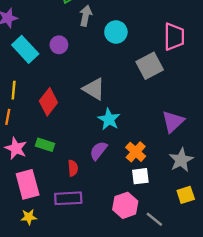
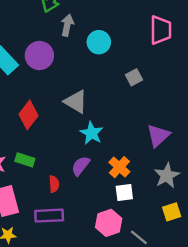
pink trapezoid: (174, 37) -> (161, 30), moved
purple circle: (59, 45) -> (39, 55), size x1.5
gray square: (150, 66) -> (134, 77), size x0.6

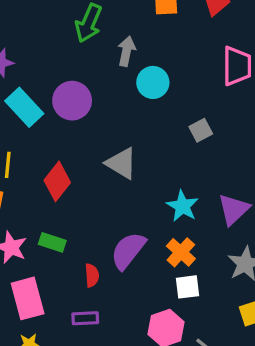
gray arrow: (67, 25) -> (126, 51), moved
cyan star: (92, 133) -> (183, 206), moved
purple semicircle: (81, 166) -> (128, 251), size x1.4
purple rectangle: (49, 216) -> (85, 318), size x0.7

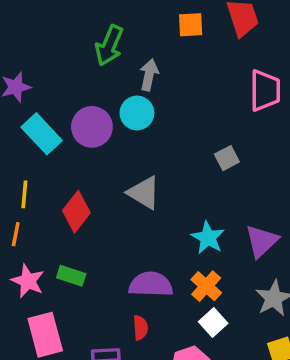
cyan circle: (153, 82) -> (137, 113), moved
purple semicircle: (128, 251) -> (151, 284), turned 54
red semicircle: (92, 275) -> (140, 328), moved
white square: (187, 287) -> (213, 323), turned -35

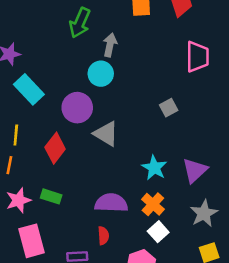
purple circle: (92, 127) -> (77, 108), moved
pink star: (28, 281) -> (18, 200), turned 30

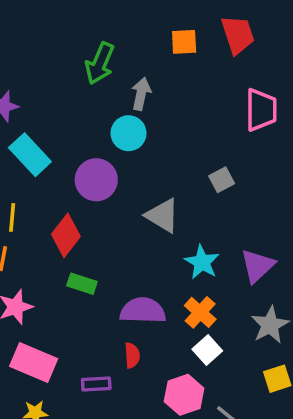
gray triangle: (106, 134) -> (163, 216), moved
green rectangle: (51, 196) -> (82, 284), moved
pink rectangle: (32, 241) -> (34, 363), turned -52

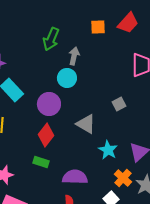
red trapezoid: (238, 35) -> (128, 23), turned 60
red diamond: (66, 235) -> (46, 135), moved
orange cross: (200, 312) -> (123, 178), moved

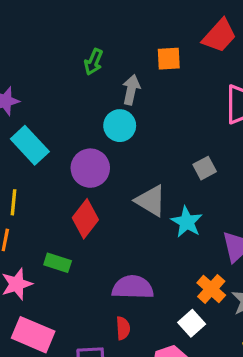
orange square: (98, 27) -> (169, 59), moved
green arrow: (51, 39) -> (94, 62), size x0.7
cyan star: (108, 150) -> (187, 222), moved
green rectangle: (41, 162) -> (58, 263), moved

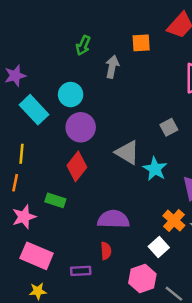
cyan circle: (120, 126) -> (71, 95), moved

